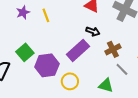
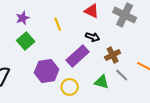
yellow line: (46, 15) -> (58, 24), moved
green square: (25, 52) -> (26, 41), moved
green triangle: (106, 85) -> (102, 82), moved

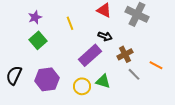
purple hexagon: (47, 71) -> (47, 79), moved
green triangle: (102, 82) -> (103, 81), moved

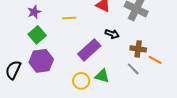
yellow line: (70, 23) -> (69, 18), turned -72
black arrow: (105, 36) -> (112, 34), moved
brown cross: (125, 54) -> (138, 49), moved, turned 35
purple hexagon: (47, 79) -> (41, 61), moved

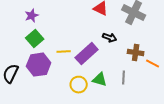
yellow line: (69, 18) -> (64, 52), moved
gray line: (133, 69) -> (124, 78), moved, turned 48

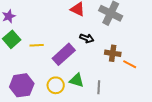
yellow line: (64, 52) -> (37, 45), moved
purple hexagon: (39, 65) -> (22, 85), moved
gray line: (124, 78) -> (99, 87), moved

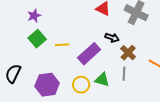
brown cross: (113, 53) -> (128, 53), moved, turned 35
gray line: (99, 87) -> (124, 74), moved

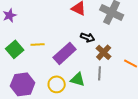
green square: (37, 39) -> (15, 49), moved

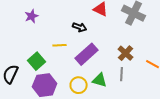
black arrow: (88, 37) -> (80, 27), moved
green square: (15, 49) -> (37, 61), moved

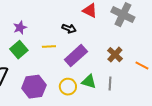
purple star: (32, 16) -> (20, 28), moved
green square: (37, 61) -> (19, 50), moved
gray line: (122, 74) -> (110, 84), moved

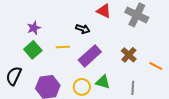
gray line: (110, 84) -> (133, 88), moved

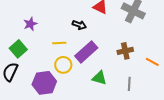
green square: (33, 50) -> (18, 49), moved
brown cross: (129, 55) -> (125, 51), turned 35
yellow circle: (82, 87) -> (63, 65), moved

